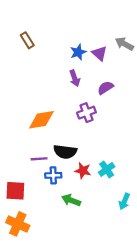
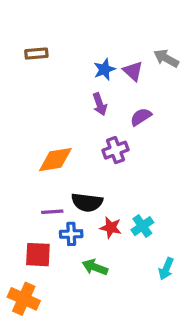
brown rectangle: (27, 40) -> (36, 54), turned -63
red square: (15, 191) -> (38, 255), moved

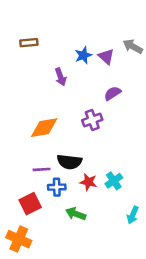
purple arrow: (100, 104) -> (61, 77), moved
red square: (38, 255) -> (30, 204), turned -30

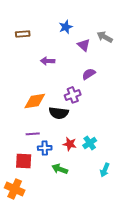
blue star: (83, 55) -> (66, 27), moved
purple arrow: (61, 77) -> (48, 61), turned 112
black semicircle: (69, 162) -> (59, 113), moved
red square: (30, 204) -> (24, 161), turned 30

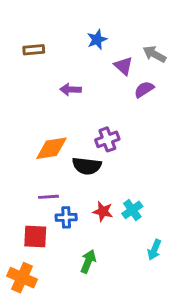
purple semicircle: (89, 74) -> (144, 89), moved
green arrow: (60, 169) -> (88, 261), moved, turned 91

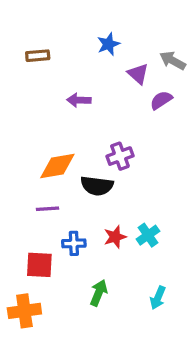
purple line: (48, 197) -> (48, 209), moved
red star: (103, 211) -> (115, 237), turned -30
cyan arrow: (154, 250) -> (158, 298), moved
orange cross: (22, 278) -> (24, 311), turned -32

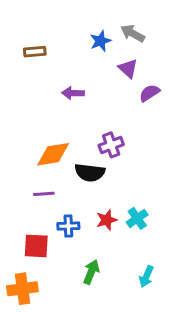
gray arrow: (173, 61) -> (133, 33), moved

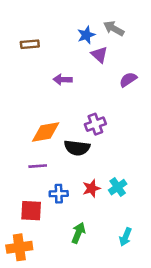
purple triangle: (128, 69) -> (99, 55), moved

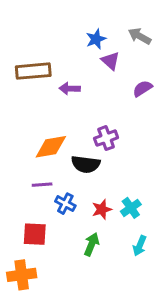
gray arrow: (114, 28) -> (140, 36), moved
brown rectangle: (30, 44) -> (33, 71), moved, size x1.6
blue cross: (59, 194) -> (65, 204), moved, turned 30
green arrow: (78, 233) -> (92, 244), moved
cyan arrow: (126, 237) -> (140, 246), moved

